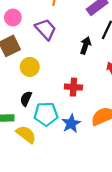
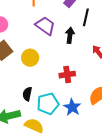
purple trapezoid: (46, 29) -> (45, 26), moved
yellow circle: (30, 67) -> (30, 58), moved

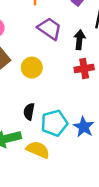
red cross: (67, 75) -> (84, 68), moved

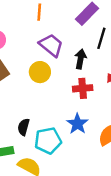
yellow circle: (32, 68) -> (40, 72), moved
blue star: (84, 127) -> (77, 124), moved

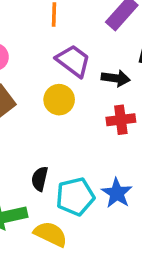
black arrow: (80, 59) -> (116, 78), turned 90
blue star: (77, 124) -> (117, 193), moved

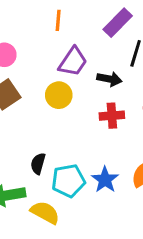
purple trapezoid: (73, 61) -> (73, 62), turned 84

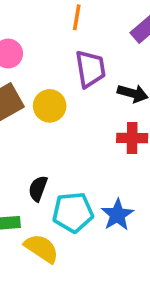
purple trapezoid: (73, 62) -> (90, 69), turned -48
yellow circle: (59, 95) -> (50, 106), moved

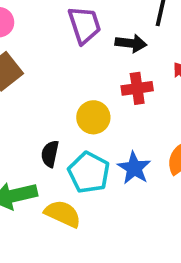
yellow circle: (50, 106) -> (93, 117), moved
cyan pentagon: (73, 212) -> (89, 172), turned -30

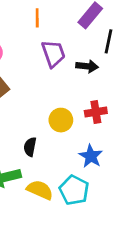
red cross: (137, 88) -> (96, 112), moved
cyan pentagon: (89, 172) -> (74, 190), moved

